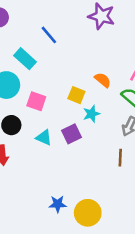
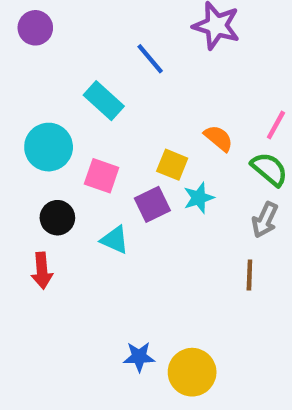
blue line: (49, 35) -> (150, 59), moved
cyan rectangle: (25, 59) -> (104, 101), moved
purple square: (71, 134) -> (152, 204), moved

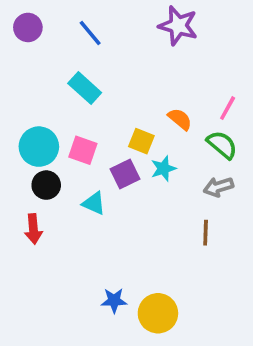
blue line: (150, 59) -> (90, 33), moved
cyan circle: (49, 147) -> (39, 147), moved
gray arrow: (265, 220) -> (218, 187), turned 48

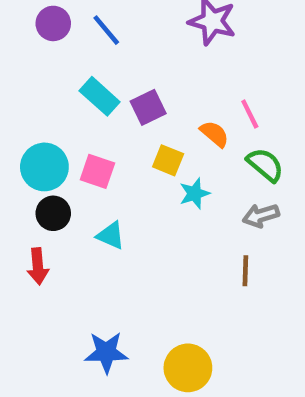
purple circle: (28, 27) -> (53, 23), moved
pink line: (228, 108) -> (250, 114), moved, turned -55
purple square: (125, 174) -> (148, 107), moved
blue star: (114, 300) -> (106, 352), moved, size x1.4

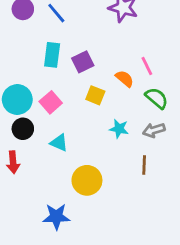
cyan rectangle: (100, 96) -> (52, 55), turned 55
pink square: (97, 171) -> (51, 102), turned 30
cyan star: (195, 193) -> (119, 129), moved, turned 30
yellow circle: (188, 368) -> (87, 180), moved

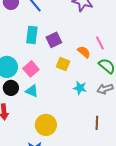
cyan triangle: (59, 143) -> (32, 91), moved
brown line: (144, 165) -> (97, 123), moved
yellow circle: (87, 180) -> (46, 125), moved

